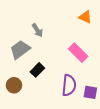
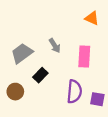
gray arrow: (37, 30) -> (55, 46), moved
pink rectangle: (78, 53) -> (84, 57), turned 48

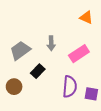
gray arrow: (55, 46) -> (51, 43), turned 32
pink rectangle: (84, 57) -> (79, 54), turned 54

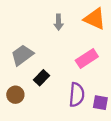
orange triangle: (86, 18) -> (95, 19), size x1.5
gray arrow: (51, 43) -> (58, 22), moved

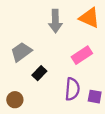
gray arrow: (58, 22) -> (55, 21), size x1.5
brown circle: (15, 95) -> (15, 100), moved

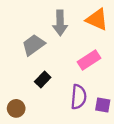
gray trapezoid: (21, 52) -> (33, 45), moved

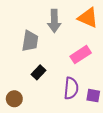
gray trapezoid: (33, 45) -> (30, 41), turned 135

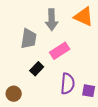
pink rectangle: (81, 55) -> (60, 51), moved

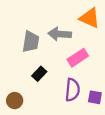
gray arrow: (52, 20) -> (60, 34), moved, turned 95
pink rectangle: (60, 51) -> (78, 58), moved

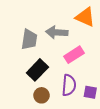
black rectangle: (39, 74) -> (37, 70), size x1.5
brown circle: (15, 101) -> (41, 95), moved

